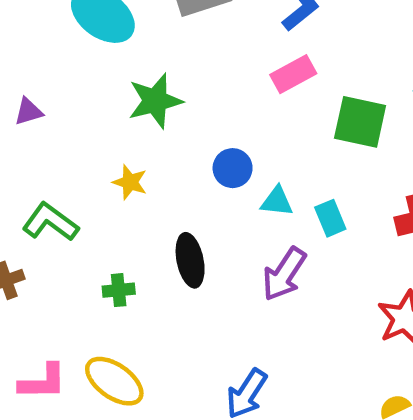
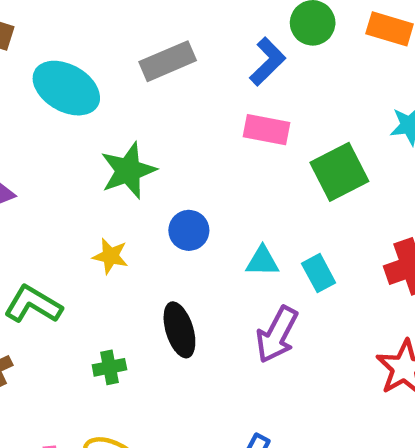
pink rectangle: (293, 74) -> (267, 130), turned 45
green square: (360, 122) -> (339, 172), turned -34
blue circle: (233, 168) -> (189, 230), moved

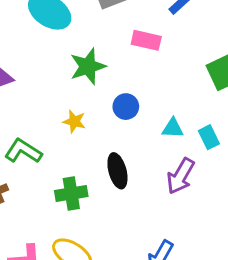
pink rectangle: (267, 130) -> (146, 40), moved
green cross: (109, 367) -> (71, 194), size x1.5

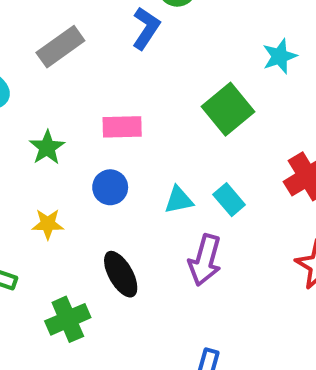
pink rectangle: (146, 40) -> (122, 127), moved
green star: (88, 66) -> (47, 147), size x0.7

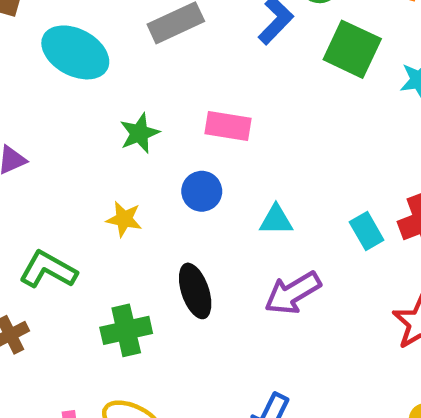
green square: (228, 109) -> (352, 49), moved, turned -36
cyan rectangle: (229, 200) -> (367, 231), moved
purple arrow: (205, 260) -> (293, 293), turned 33

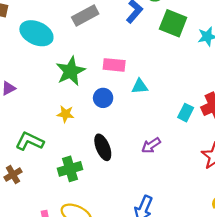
green star: (139, 133) -> (71, 71), size x1.5
cyan triangle: (276, 220) -> (140, 86), moved
cyan rectangle: (367, 231) -> (186, 113), turned 60
purple arrow: (293, 293) -> (151, 145), size x0.7

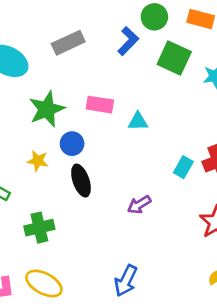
cyan triangle: (140, 86) -> (138, 121), moved
blue circle: (103, 98) -> (72, 144), moved
black ellipse: (103, 147) -> (81, 181), moved

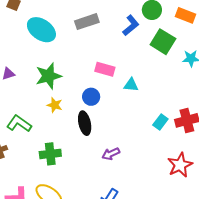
green star: (47, 109) -> (48, 76), moved
blue circle: (72, 144) -> (91, 97), moved
purple arrow: (139, 205) -> (111, 154), moved

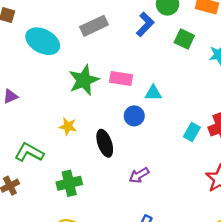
green square: (163, 42) -> (184, 39), size x0.7
green star: (48, 76) -> (84, 80), moved
blue circle: (91, 97) -> (134, 116), moved

